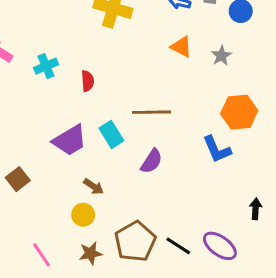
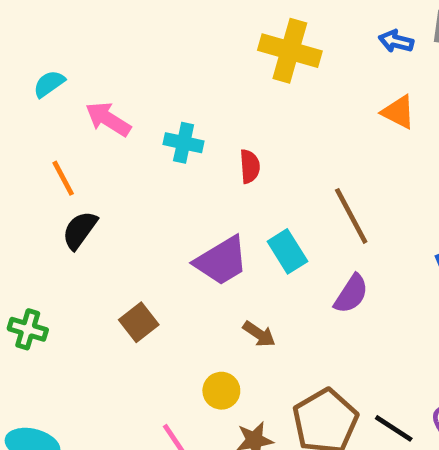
cyan cross: (46, 66) -> (184, 143), turned 35
brown line: (152, 112) -> (351, 216), turned 63
yellow circle: (83, 215) -> (221, 391), moved

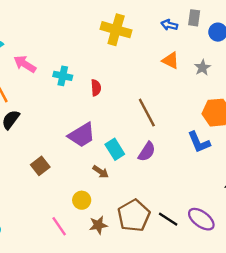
cyan rectangle: (287, 251) -> (115, 149), moved

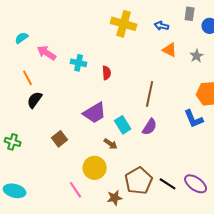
blue arrow: (169, 25) -> (162, 26), moved
brown line: (147, 113) -> (150, 94), turned 40
yellow circle: (82, 200) -> (95, 168), size x1.5
brown star: (98, 225) -> (115, 198), moved

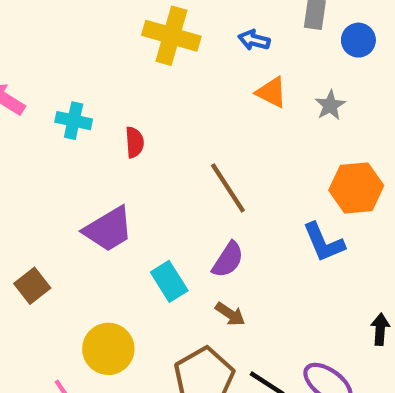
brown line: (150, 94) -> (228, 188), turned -45
cyan rectangle: (123, 125) -> (169, 281), moved
brown arrow: (111, 144) -> (230, 314), moved

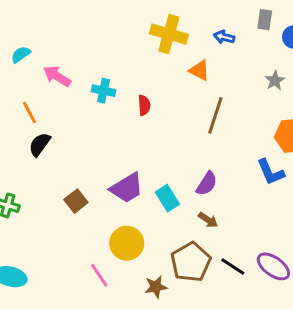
orange triangle: (271, 92) -> (199, 70), moved
brown line: (228, 188) -> (215, 115), moved, turned 51
purple trapezoid: (108, 229) -> (127, 188), moved

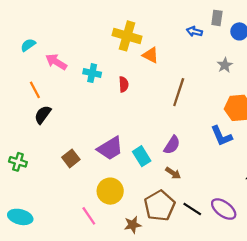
yellow cross: (169, 34) -> (127, 36), moved
blue arrow: (224, 37) -> (194, 31), moved
orange triangle: (199, 70) -> (151, 55), moved

